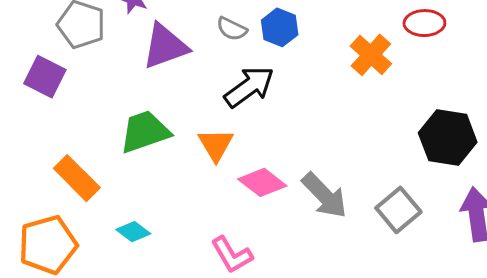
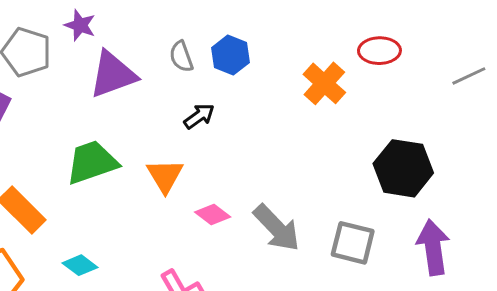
gray semicircle: (232, 29) -> (181, 57), turned 44
black arrow: (249, 87) -> (199, 116), size x0.6
pink diamond: (262, 182) -> (213, 214), size x0.7
gray square: (398, 210) -> (353, 243), turned -36

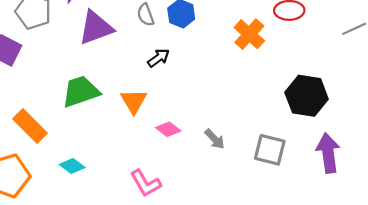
gray arrow: (277, 228) -> (215, 139), size x0.6

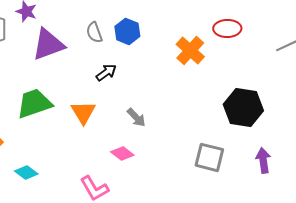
pink diamond: (168, 129) -> (122, 153), moved
gray arrow: (215, 139) -> (136, 117), moved
purple arrow: (328, 153) -> (263, 160), size x0.7

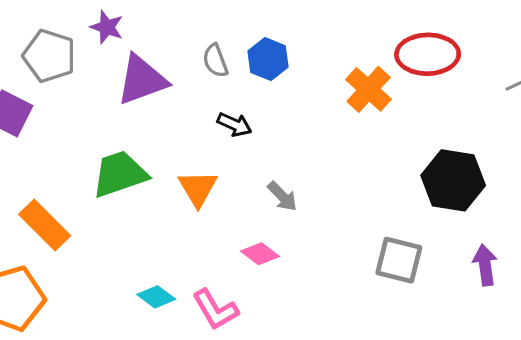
red ellipse: (227, 28) -> (428, 54), size x1.4
black arrow: (106, 72) -> (234, 124), turned 60
cyan diamond: (26, 172) -> (156, 297), moved

